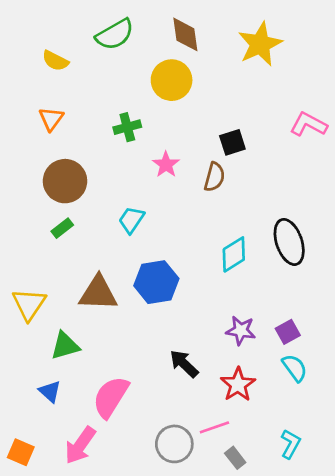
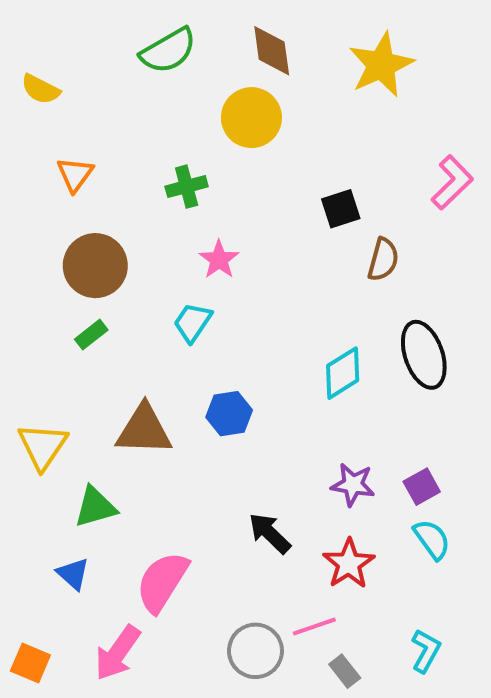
yellow semicircle: (55, 61) -> (41, 89), moved
pink L-shape: (309, 124) -> (452, 182), turned 108
pink star: (166, 164) -> (219, 260), moved
brown semicircle: (214, 177) -> (383, 260), moved
blue hexagon: (156, 282) -> (229, 414), size x0.7

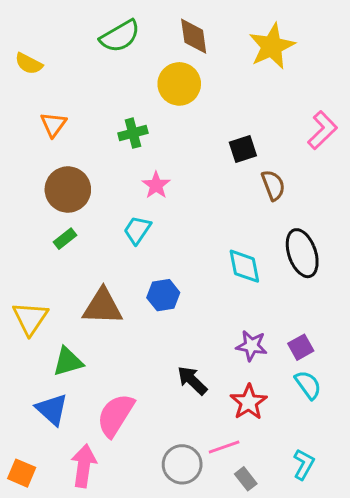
brown semicircle: (383, 260) -> (273, 185), turned -36
cyan diamond: (343, 373) -> (244, 266), turned -69
blue triangle: (73, 574) -> (52, 409), size x1.4
pink arrow: (118, 653) -> (84, 466), turned 153

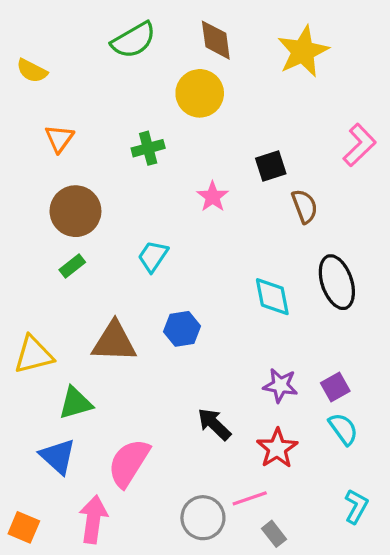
pink star: (156, 185) -> (213, 197), moved
yellow triangle: (30, 318) -> (34, 355), turned 42
cyan L-shape: (304, 464) -> (356, 506), moved

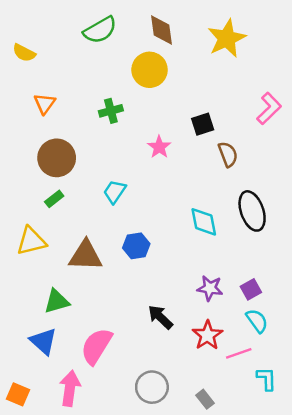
yellow triangle: (34, 355) -> (31, 241), moved
pink line: (250, 498) -> (239, 353), moved
cyan L-shape: (356, 506) -> (267, 379), turned -30

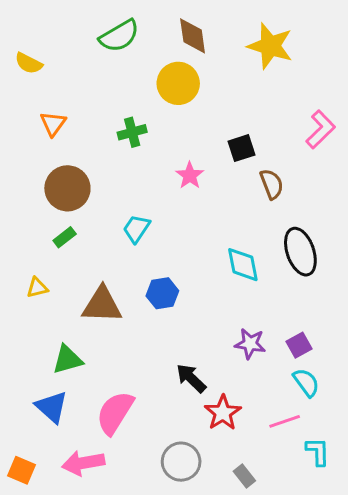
yellow star: (227, 38) -> (270, 46), turned -30
yellow triangle: (31, 241) -> (37, 288), size x0.6
red star: (207, 335) -> (223, 413), moved
pink arrow: (70, 388) -> (83, 463), turned -108

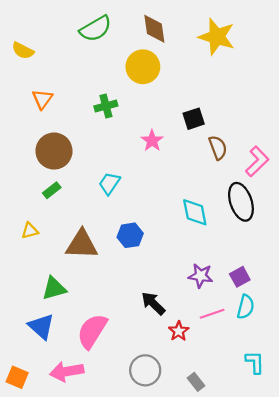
pink L-shape: (321, 129) -> (257, 161), moved
cyan semicircle: (306, 382) -> (246, 307), turned 50
red star: (223, 413) -> (179, 331), size x0.7
pink line: (285, 421) -> (212, 314), moved

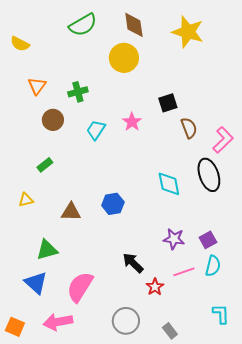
green cross: (106, 106) -> (78, 92), moved
brown circle: (54, 151) -> (53, 120), moved, size x0.7
cyan trapezoid: (109, 183) -> (96, 130), moved
brown triangle: (82, 245) -> (71, 212), size x0.7

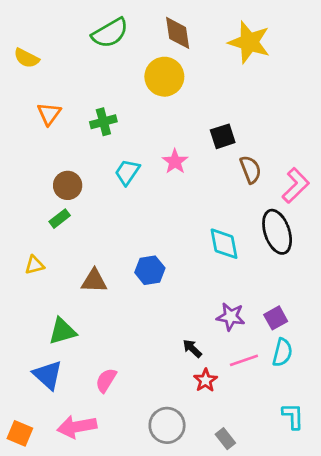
brown circle: (53, 120) -> (68, 185), moved
black arrow: (133, 263) -> (192, 348), moved, size x0.7
pink semicircle: (80, 287) -> (106, 380), size x0.6

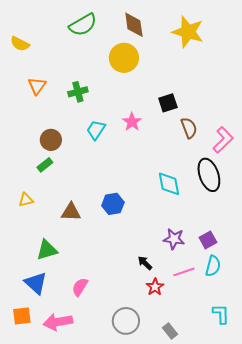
orange square: (20, 433) -> (22, 316), moved, turned -30

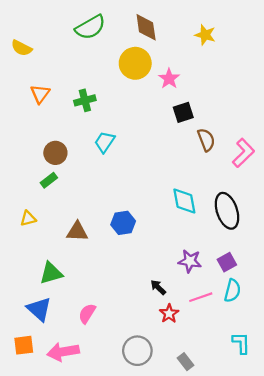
yellow star: (188, 32) -> (205, 35), size x0.6
pink star: (132, 122) -> (169, 79), moved
black ellipse: (209, 175) -> (227, 211), moved

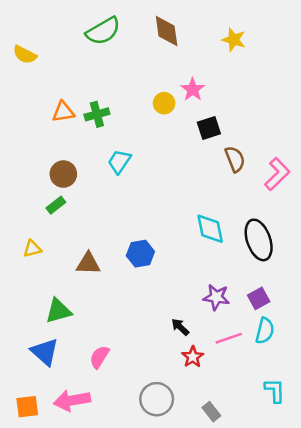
yellow circle: (135, 63) -> (164, 103), moved, size x0.6
orange triangle: (40, 94) -> (63, 112), moved, turned 45
orange square: (24, 345) -> (27, 407), moved

